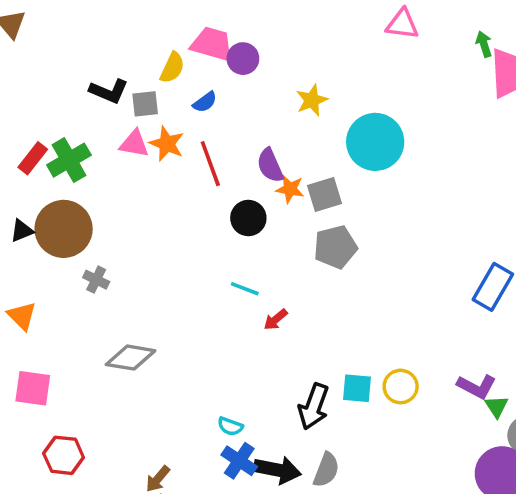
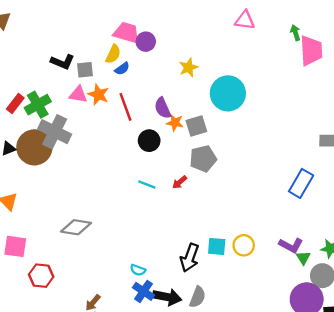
yellow semicircle: (172, 68) -> (113, 54), moved
gray cross: (96, 280) -> (55, 132), moved, size x2.0
red arrow: (276, 319) -> (180, 182), moved
red hexagon: (64, 455) -> (41, 276), moved

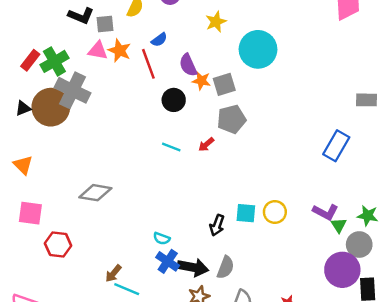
blue semicircle: (122, 69) -> (159, 40), moved
black arrow: (190, 258) -> (217, 225), size x0.7

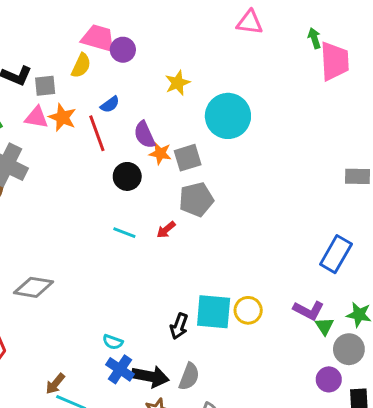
blue rectangle: (336, 146) -> (336, 254), moved
cyan square: (246, 213) -> (214, 312), size x1.5
purple circle: (342, 270) -> (329, 379), size x0.6

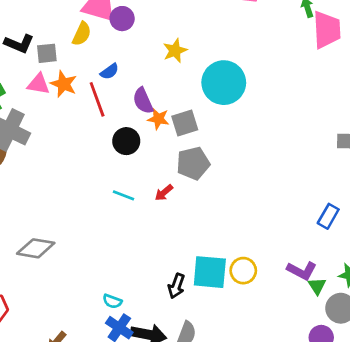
blue rectangle: (336, 254) -> (328, 216), size x0.7

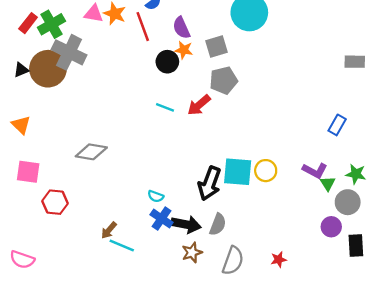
orange star: (158, 119) -> (184, 50), moved
red arrow: (164, 193) -> (199, 105), size x1.5
black arrow: (176, 286) -> (210, 183), size x1.6

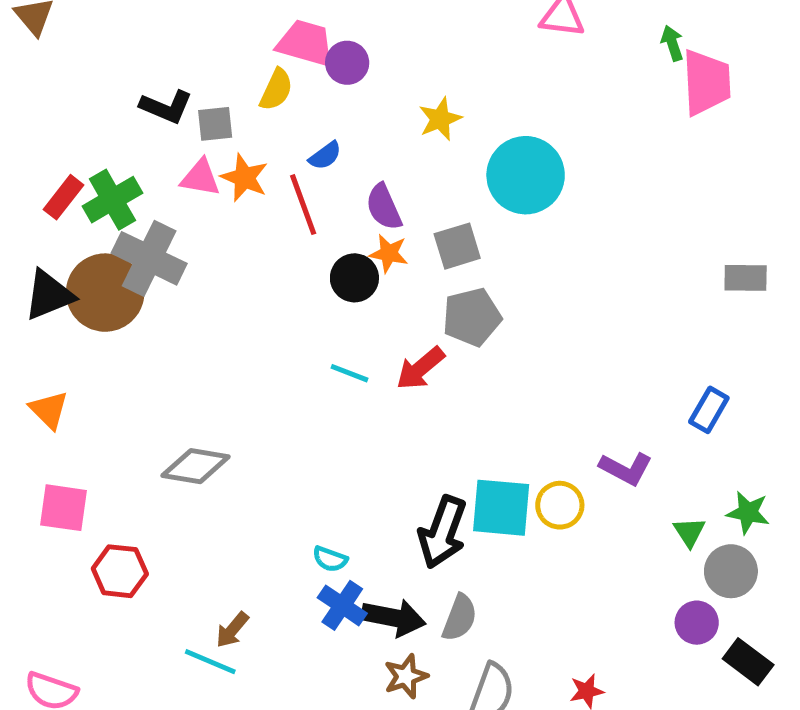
black triangle: (21, 70) -> (49, 295), size x1.6
purple L-shape: (315, 171) -> (626, 469), moved
cyan line: (122, 245) -> (210, 662), moved
black rectangle: (356, 245) -> (748, 662), turned -50

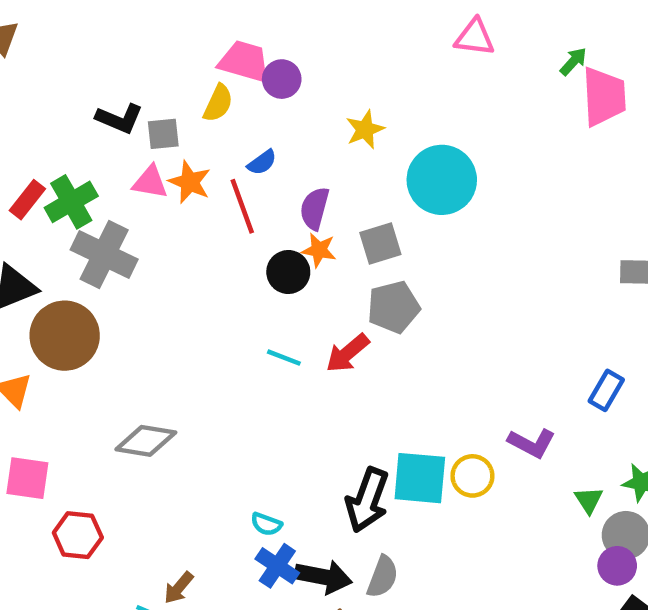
green arrow: (672, 43) -> (573, 62), turned 60
purple semicircle: (384, 207) -> (315, 208), turned 39
brown circle: (105, 293) -> (65, 336), moved
purple circle: (697, 623) -> (617, 566), moved

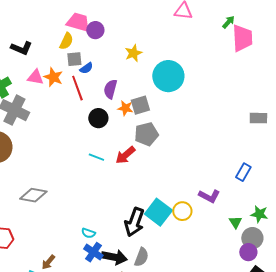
gray square: (163, 134) -> (74, 59), moved
orange star: (319, 250) -> (125, 108), moved
cyan square: (420, 478) -> (158, 212), turned 32

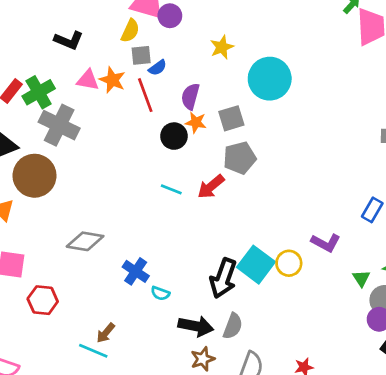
orange star: (125, 108) -> (196, 122), moved
blue cross: (93, 252) -> (136, 271), moved

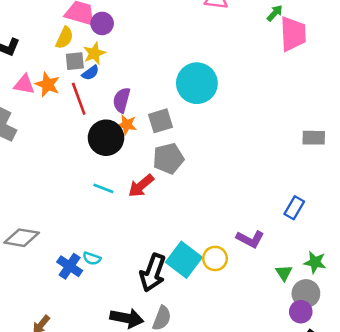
yellow star: (222, 47) -> (94, 53), moved
black circle: (174, 136) -> (106, 138), size x1.4
cyan semicircle: (160, 293) -> (92, 258), moved

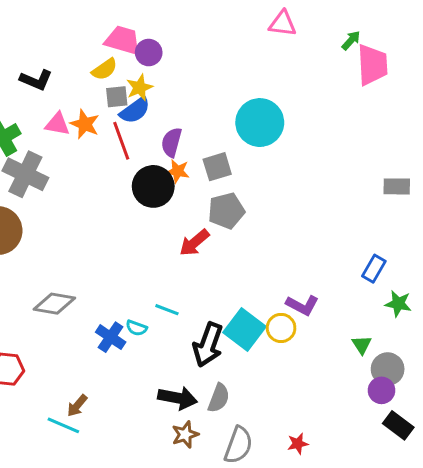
yellow semicircle: (64, 38) -> (105, 69), turned 30
blue semicircle: (90, 73) -> (135, 110), size x1.5
cyan line: (103, 188) -> (167, 310), moved
purple L-shape: (250, 239) -> (302, 305), moved
green star: (315, 262) -> (398, 304), moved

